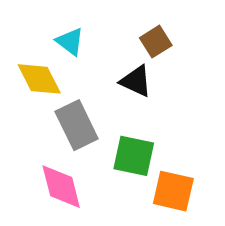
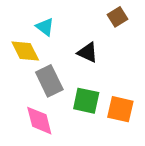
brown square: (156, 42) -> (117, 17), moved
orange square: (173, 191) -> (120, 109), moved

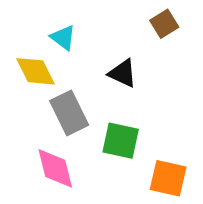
orange square: (120, 109) -> (168, 178), moved

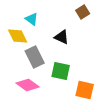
pink diamond: (55, 168) -> (28, 85), turned -40

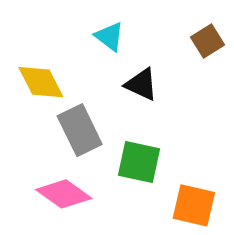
brown square: (83, 12) -> (208, 41), moved
cyan triangle: (32, 19) -> (109, 36), moved

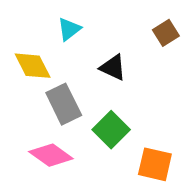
cyan triangle: (109, 36) -> (69, 29), moved, turned 45
green square: (139, 162) -> (111, 130), turned 33

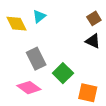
yellow diamond: (33, 66) -> (17, 24), moved
black triangle: (113, 68) -> (93, 41), moved

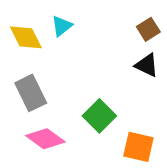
gray rectangle: (36, 59) -> (31, 93), moved

